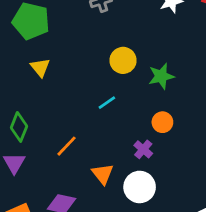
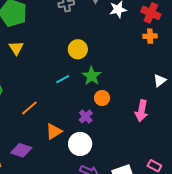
green star: (161, 76) -> (92, 76), moved, turned -30
orange triangle: (103, 174) -> (54, 131), turned 30

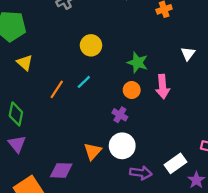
green star: (92, 76) -> (138, 63), moved
orange line: (29, 108) -> (57, 89), moved
pink arrow: (141, 111) -> (163, 87), moved
orange triangle: (54, 131) -> (93, 151), moved

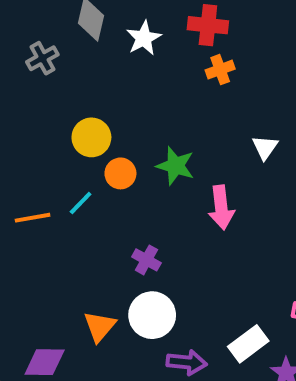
orange line: (57, 89) -> (33, 218), turned 48
orange circle: (132, 90) -> (120, 173), moved

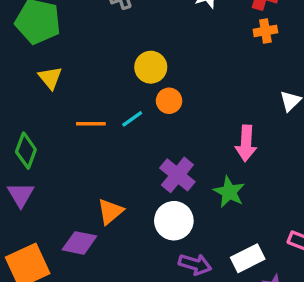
green star: (175, 166) -> (229, 192), moved
purple cross: (146, 260) -> (177, 175), size x1.5
orange triangle: (100, 326) -> (110, 211), moved

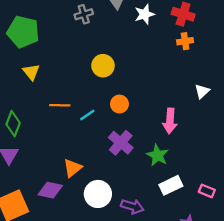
orange circle: (169, 101) -> (119, 104), moved
cyan line: (132, 119) -> (87, 115), moved
white circle: (174, 221) -> (98, 194), moved
white rectangle: (248, 258) -> (171, 185), moved

